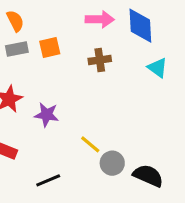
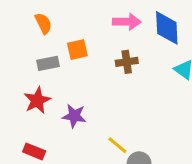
gray rectangle: (17, 49) -> (48, 63), moved

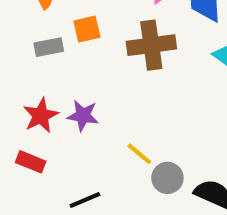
brown cross: (127, 62) -> (151, 45), size x1.6
red star: (37, 100) -> (41, 116), moved

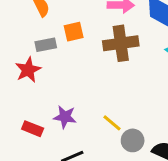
red star: (41, 116) -> (28, 70), moved
purple star: (83, 116) -> (65, 117), moved

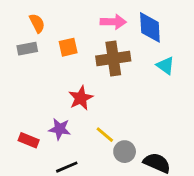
gray rectangle: (46, 45) -> (27, 49), moved
red star: (28, 70) -> (81, 98), moved

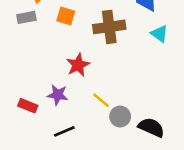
orange square: (68, 47) -> (66, 16), turned 30

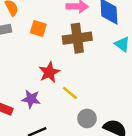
yellow line: (101, 100) -> (70, 93), moved

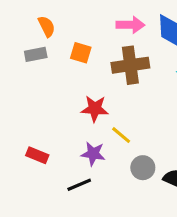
red star: (49, 72) -> (95, 109), turned 30
purple star: (31, 99) -> (93, 154), moved

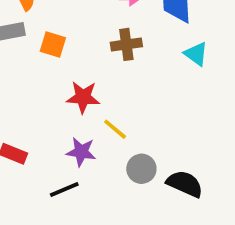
orange square: (81, 53) -> (53, 44), moved
brown cross: (130, 65) -> (126, 44), size x0.7

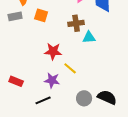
orange square: (53, 44) -> (41, 15), moved
cyan triangle: (196, 54) -> (89, 37), moved, turned -40
gray circle: (141, 169) -> (84, 98), moved

